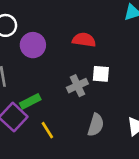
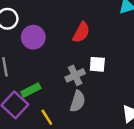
red semicircle: (84, 40) -> (81, 32), turned 110
gray semicircle: (96, 125) -> (78, 101), moved

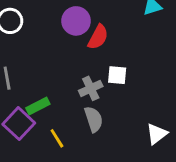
purple circle: (33, 37) -> (76, 21), moved
gray semicircle: (78, 101) -> (94, 119), turned -35

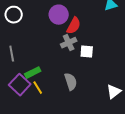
gray cross: (91, 88) -> (69, 43), moved
yellow line: (57, 138) -> (38, 88), moved

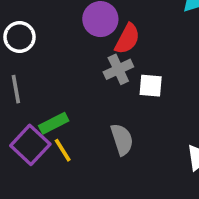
white circle: (14, 15) -> (20, 37), moved

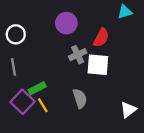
red semicircle: (127, 39) -> (101, 38), moved
white square: (151, 86) -> (98, 65), size x1.5

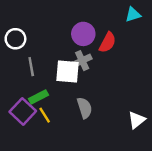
purple circle: (66, 23) -> (83, 34), moved
white square: (98, 65) -> (68, 71), moved
gray line: (13, 67) -> (31, 67), moved

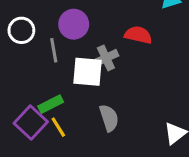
purple circle: (83, 34) -> (74, 24), moved
red semicircle: (108, 42) -> (138, 35), turned -105
gray line: (31, 67) -> (54, 50), moved

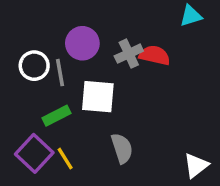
white circle: (21, 30) -> (34, 66), moved
gray cross: (106, 58) -> (129, 54), moved
green rectangle: (51, 104) -> (57, 116), moved

